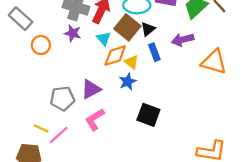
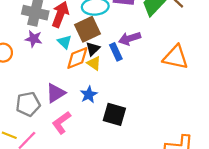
brown square: (127, 27) -> (87, 29), turned 30
black triangle: (148, 29) -> (93, 49), moved
purple arrow: (183, 40) -> (130, 38), moved
blue star: (128, 82) -> (89, 95), moved

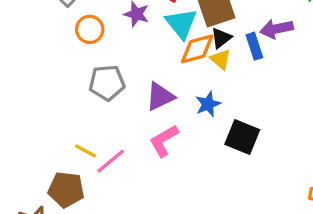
cyan triangle: (65, 42) -> (181, 23), size x1.5
gray pentagon: (28, 104) -> (107, 83), moved

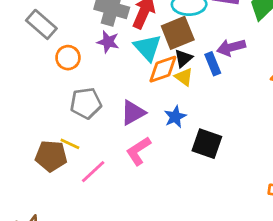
yellow line: (86, 151) -> (70, 144), moved
brown pentagon: (66, 190) -> (51, 156), moved

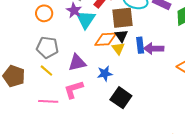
purple arrow: (231, 47) -> (154, 49), moved
cyan triangle: (148, 48) -> (86, 20), moved
black triangle: (183, 58) -> (121, 36), turned -40
yellow line: (70, 144) -> (46, 71), moved
pink line: (93, 172) -> (48, 101), moved, turned 30

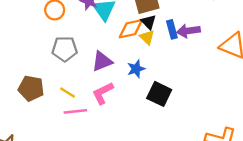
yellow line: (46, 71) -> (67, 92), moved

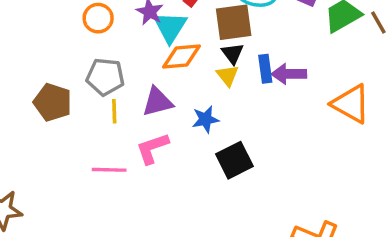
orange diamond: (131, 29) -> (181, 57), moved
brown pentagon: (31, 88) -> (53, 102), moved
yellow line: (67, 92) -> (114, 111), moved, turned 49
black square: (159, 94) -> (234, 160), turned 30

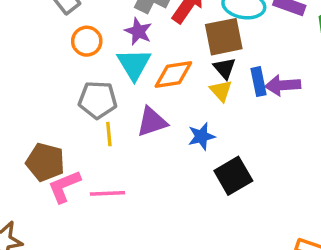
cyan triangle: (170, 27) -> (134, 64), moved
brown pentagon: (53, 102) -> (45, 162), moved
pink L-shape: (152, 148) -> (64, 186), moved

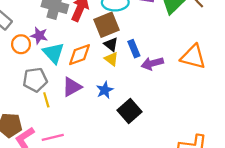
purple star: (138, 31) -> (39, 35), moved
purple arrow: (283, 85) -> (152, 63), moved

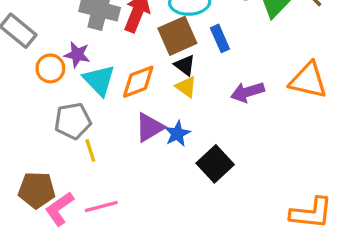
blue rectangle: (134, 49) -> (220, 38), moved
purple triangle: (72, 87) -> (149, 127), moved

